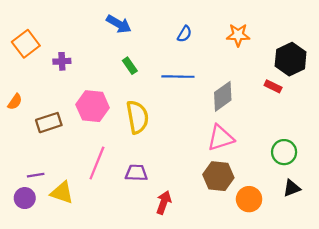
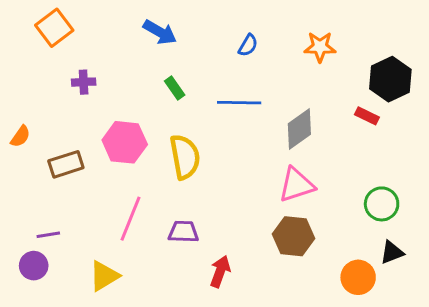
orange square: (26, 44) -> (54, 28), moved
yellow triangle: (62, 193) -> (104, 276), moved, turned -50
orange circle: (249, 199) -> (358, 277), moved

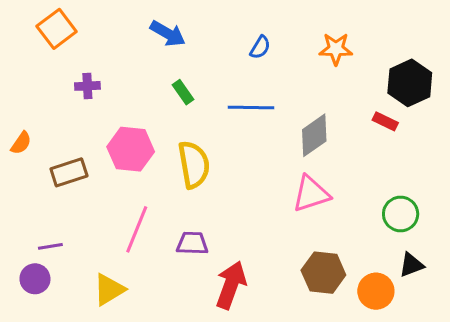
brown hexagon: (294, 236) -> (323, 273), moved
red arrow: (220, 271) -> (231, 285), size x1.4

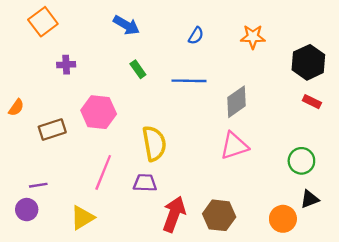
red rectangle: (385, 121) -> (312, 102), moved
yellow semicircle: (194, 165) -> (154, 143), moved
brown hexagon: (323, 273) -> (219, 215), moved

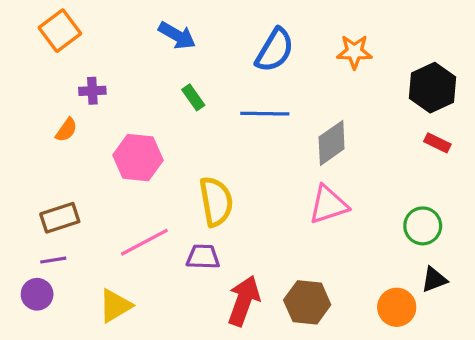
blue semicircle: (196, 36) -> (275, 50), size x1.8
orange semicircle: (16, 107) -> (66, 130), moved
brown rectangle: (52, 130) -> (60, 218), moved
pink line: (103, 172) -> (144, 242), turned 40

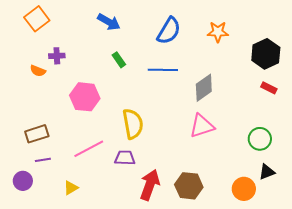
orange semicircle: (66, 130) -> (38, 71), moved, turned 77
purple line: (53, 260) -> (43, 160), moved
yellow triangle: (115, 306) -> (71, 188), size x0.7

